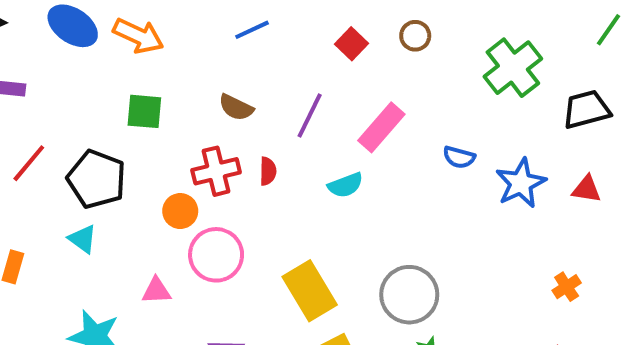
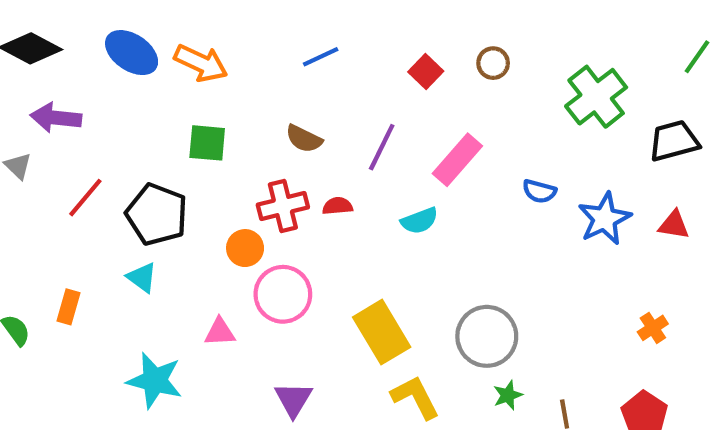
red semicircle: (268, 171) -> (338, 206), turned -96

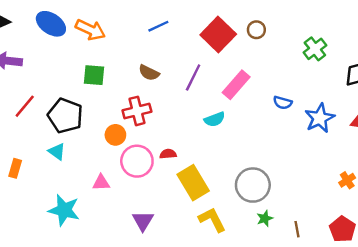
red square: (426, 71) -> (218, 35), size x1.8
green cross: (596, 97) -> (315, 49), size x0.7
red semicircle: (338, 206) -> (168, 154), moved

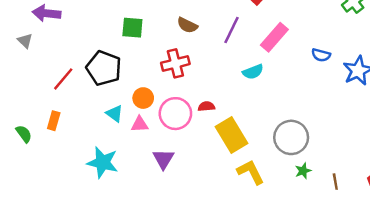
red line: (25, 106) -> (63, 79), moved
orange circle: (115, 135) -> (143, 98), moved
cyan triangle: (57, 152) -> (115, 114), moved
pink triangle: (101, 183) -> (140, 124), moved
purple triangle: (143, 221) -> (163, 159), moved

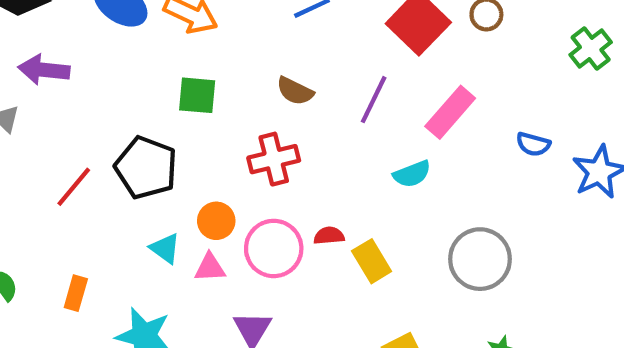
orange rectangle: (54, 121) -> (76, 293), moved
yellow rectangle: (231, 135) -> (372, 261), moved, size x0.7
gray circle: (291, 137) -> (480, 259), moved

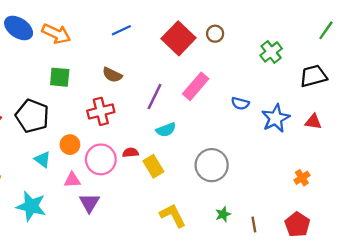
purple line: (374, 100) -> (155, 97), moved
cyan semicircle: (412, 174) -> (166, 130), moved
pink triangle: (210, 268) -> (72, 180), moved

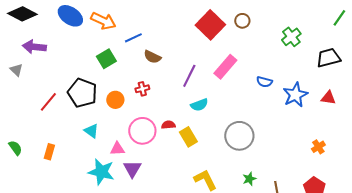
blue line: (121, 30) -> (133, 38), moved
green square: (60, 77) -> (106, 59), turned -36
red cross: (101, 111) -> (142, 89), size x0.6
orange circle: (70, 145) -> (115, 100), moved
cyan star: (31, 206) -> (101, 172), moved

